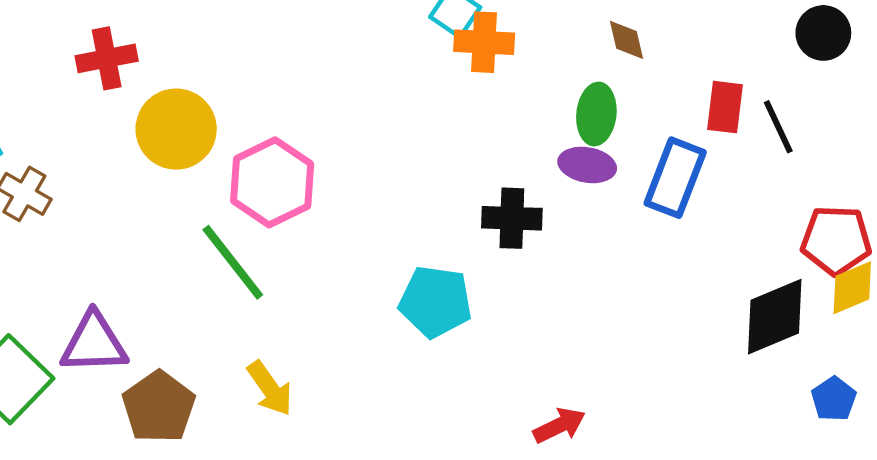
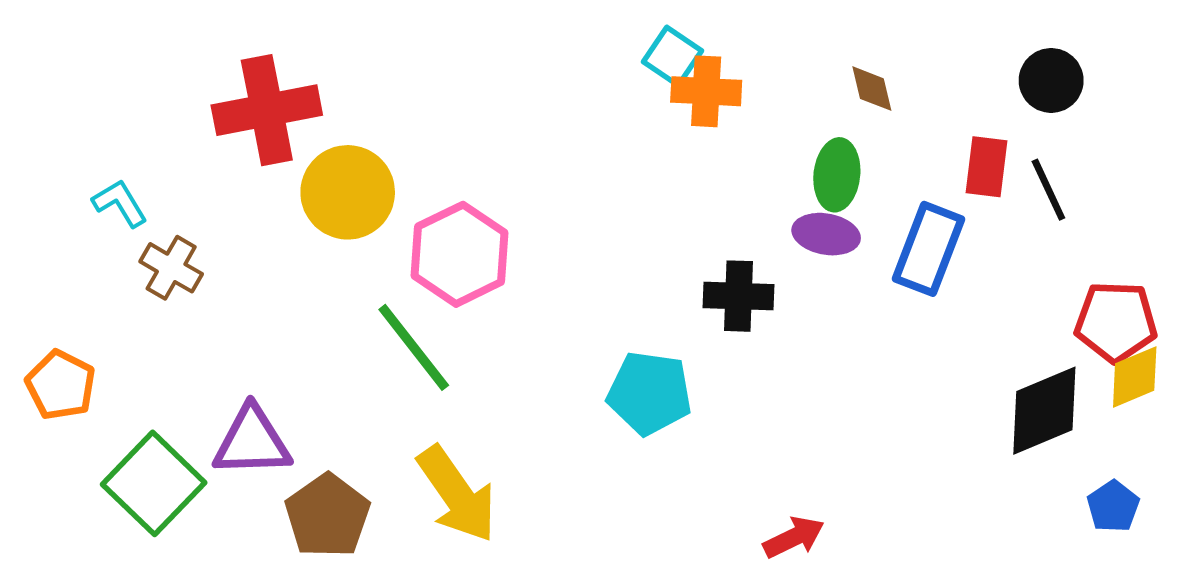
black circle: (823, 33) -> (1051, 80), moved
red cross: (107, 58) -> (267, 110), size x1.5
yellow arrow: (270, 388) -> (457, 494), size x1.5

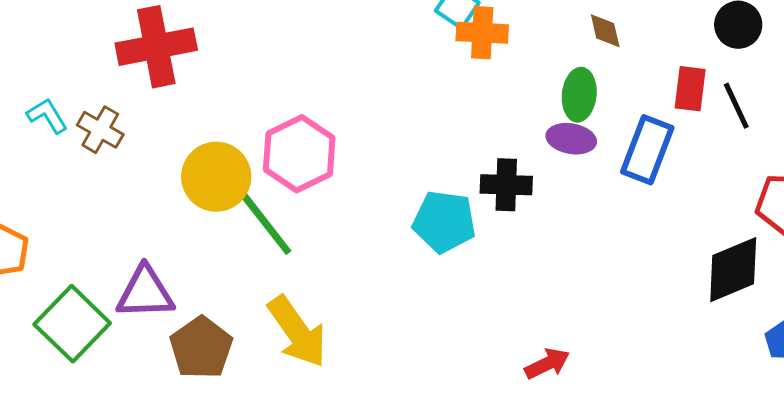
yellow circle: (348, 192) -> (216, 177), moved
brown cross: (171, 268) -> (100, 130), moved
cyan pentagon: (650, 393) -> (444, 222), moved

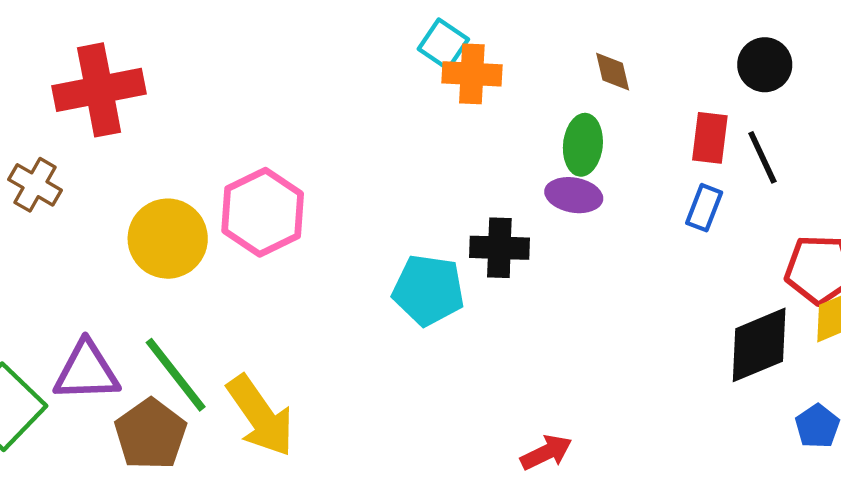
blue rectangle: (647, 150) -> (704, 208), moved, size x0.6
green line: (265, 223) -> (176, 375), moved

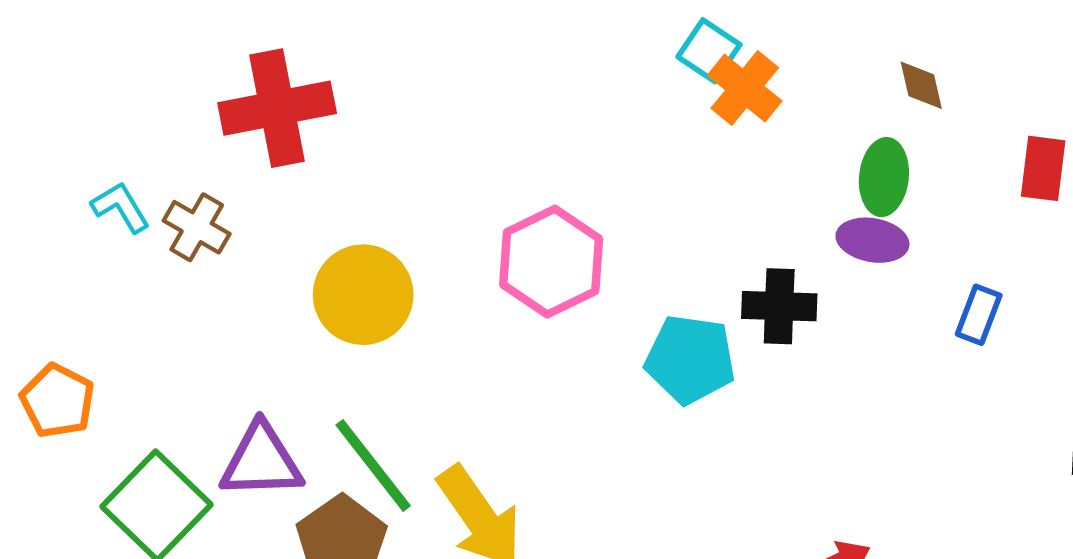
orange cross: (472, 74) -> (745, 88), turned 36
blue rectangle: (704, 208) -> (979, 315), moved
pink hexagon: (263, 212) -> (551, 262), moved

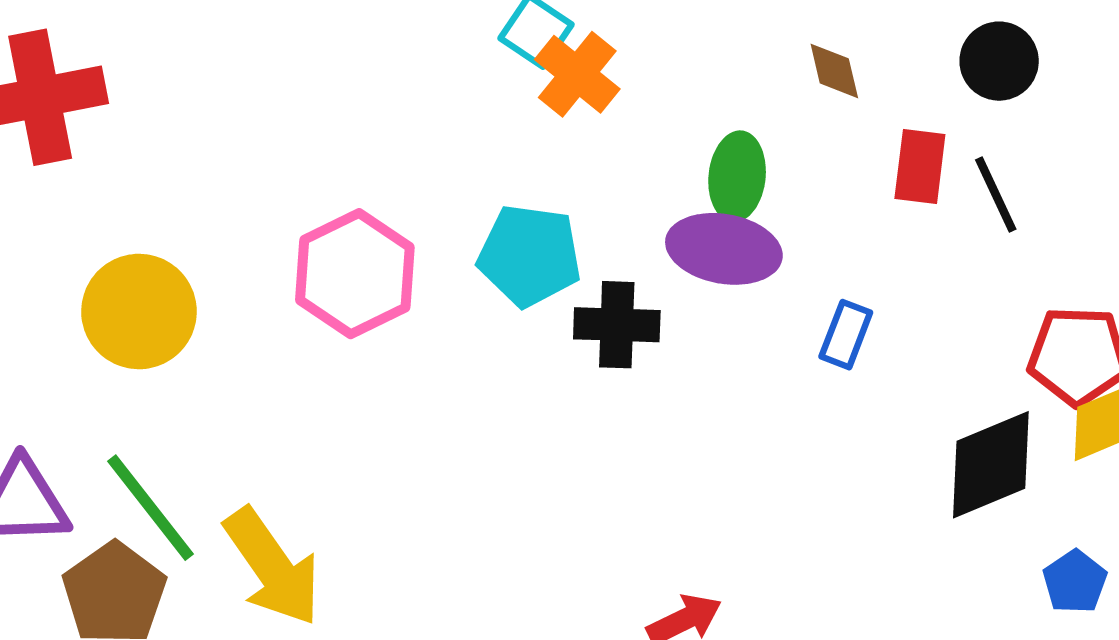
brown diamond: (921, 85) -> (834, 71), moved
purple ellipse: (872, 240) -> (724, 249), size x1.4
cyan pentagon: (690, 359) -> (529, 255), moved

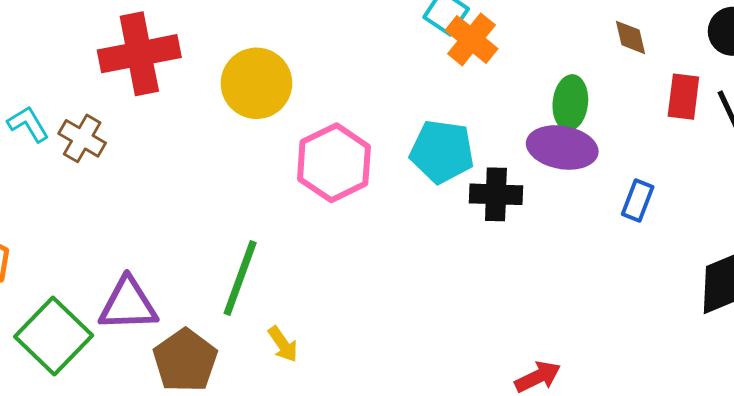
yellow circle: (139, 312) -> (256, 83), moved
green line: (151, 508) -> (240, 278), moved, turned 58
yellow arrow: (272, 567) -> (283, 344), size x0.5

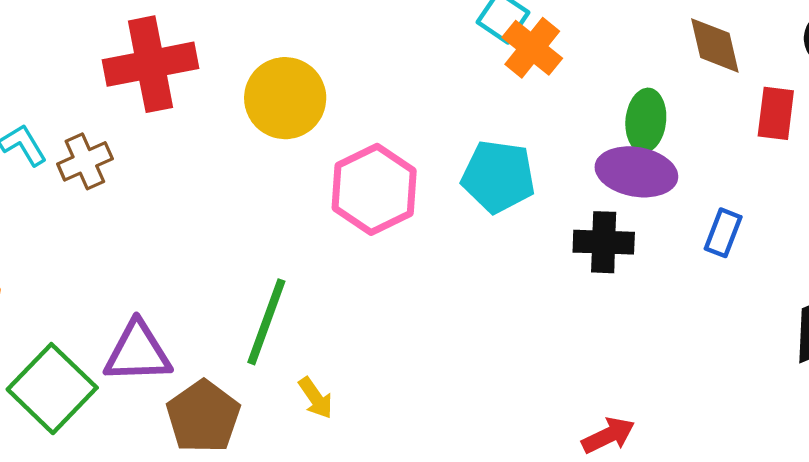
brown diamond: (630, 37) -> (715, 45), size x1.4
brown cross: (82, 138) -> (85, 161), turned 36
black cross: (496, 194) -> (604, 242), moved

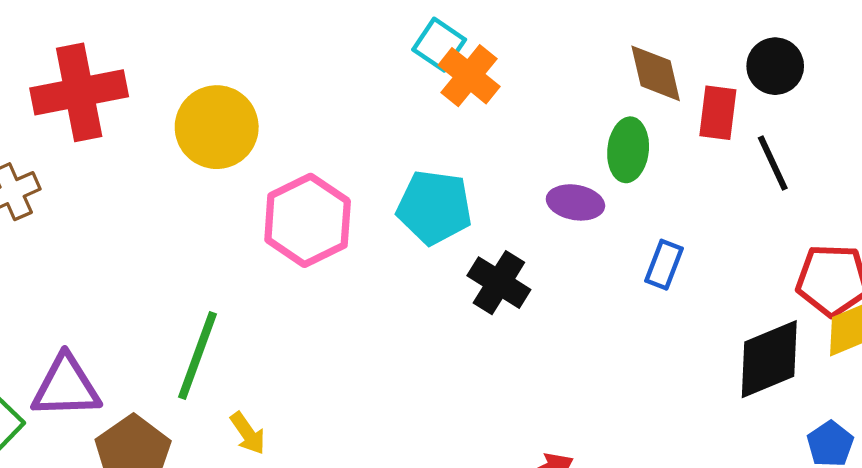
red rectangle: (776, 113) -> (718, 113), moved
green ellipse: (646, 120) -> (628, 150), moved
purple ellipse: (636, 172) -> (575, 202), size x0.7
black cross: (604, 242) -> (499, 283), moved, turned 30

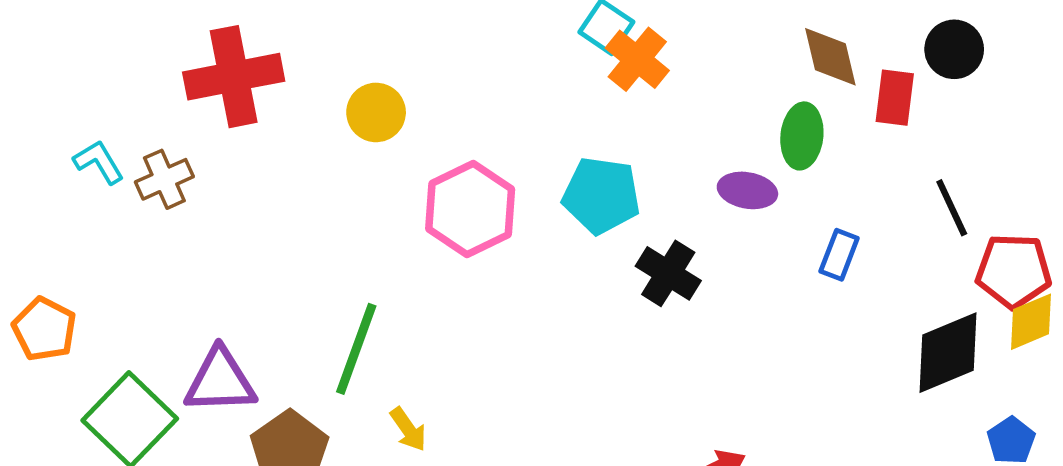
yellow circle: (217, 127) -> (376, 112), size x0.7
black line: (773, 163) -> (952, 208), moved

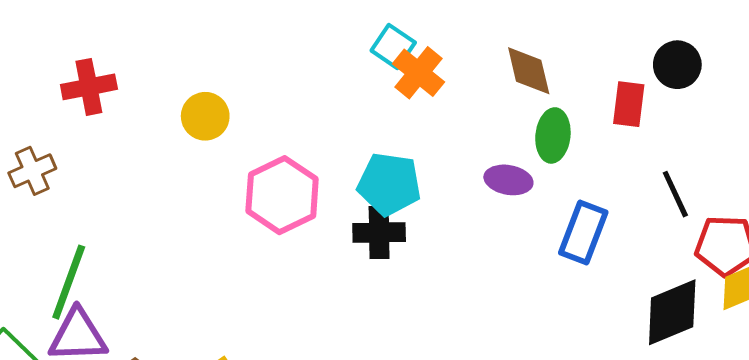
brown diamond: (830, 57) -> (529, 71), moved
red cross: (234, 77) -> (89, 87), size x0.7
blue rectangle: (839, 255) -> (583, 233), size x1.5
black cross: (668, 273) -> (379, 233), moved, turned -33
green line: (356, 349) -> (69, 282), moved

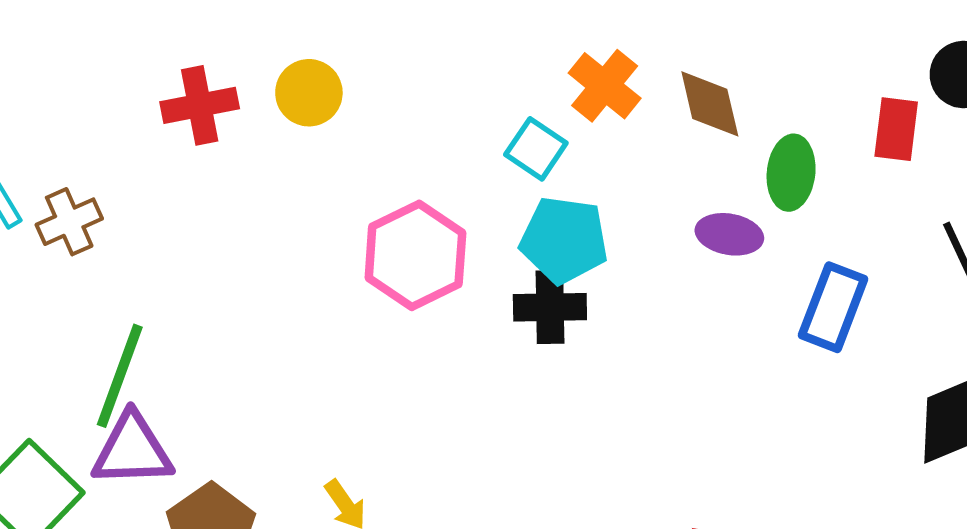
cyan square: (393, 47) -> (536, 149), moved
brown diamond: (529, 71) -> (710, 104), moved
red cross: (89, 87) -> (200, 105), moved
yellow circle: (205, 116) -> (309, 93), moved

